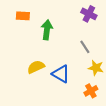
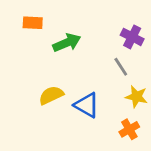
purple cross: (89, 14) -> (132, 37), moved
green arrow: (47, 30) -> (67, 43), turned 60

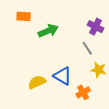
yellow semicircle: (51, 95) -> (37, 82), moved
orange cross: (129, 129) -> (83, 92), moved

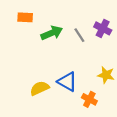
gray line: (87, 48) -> (79, 35), moved
orange cross: (83, 92) -> (89, 99), turned -32

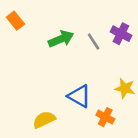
orange rectangle: (25, 17) -> (15, 21), moved, turned 48
yellow semicircle: (40, 88) -> (44, 120), moved

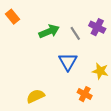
blue triangle: (79, 96) -> (68, 62), moved, turned 30

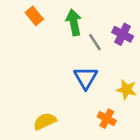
orange rectangle: (13, 17) -> (34, 16), moved
green arrow: (49, 31) -> (74, 22), moved, turned -78

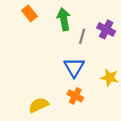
gray line: (95, 42) -> (82, 36), turned 49
orange cross: (107, 119) -> (75, 96), moved

